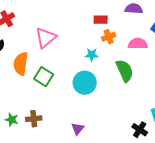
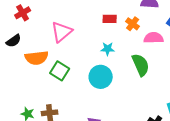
red rectangle: (101, 20) -> (110, 19), moved
orange cross: (109, 37) -> (133, 24), moved, turned -32
orange semicircle: (21, 64) -> (37, 58), turned -105

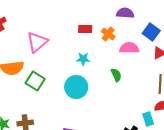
green semicircle: (141, 65) -> (116, 75), size x0.6

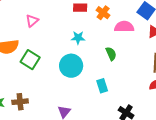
pink triangle: (37, 42) -> (32, 21), size x0.6
cyan rectangle: (148, 119) -> (102, 86), moved

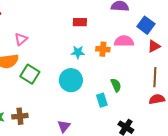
orange cross: (103, 13) -> (103, 49), moved, turned -32
pink triangle: (32, 21) -> (21, 39), moved
green semicircle: (111, 54) -> (116, 85), moved

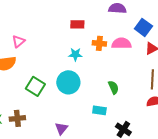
orange cross: (103, 49) -> (99, 43), moved
green square: (30, 74) -> (35, 86), moved
cyan rectangle: (102, 100) -> (99, 110), moved, turned -64

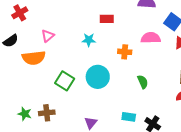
orange cross: (99, 43) -> (125, 52), moved
cyan star: (75, 54) -> (89, 40), moved
cyan rectangle: (99, 110) -> (129, 117), moved

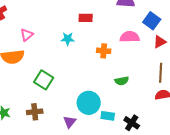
cyan circle: (98, 77) -> (89, 103), moved
green semicircle: (143, 82) -> (122, 81), turned 104
brown cross: (47, 113) -> (35, 112), moved

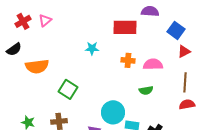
red rectangle: (86, 18) -> (125, 27), moved, size x1.6
pink triangle: (27, 35) -> (45, 20), moved
pink semicircle: (130, 37) -> (153, 64), moved

